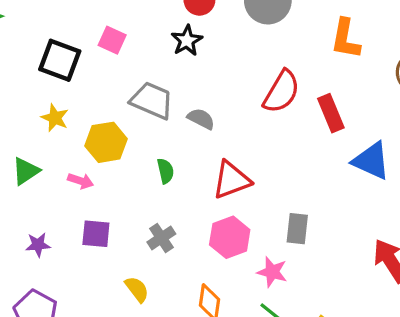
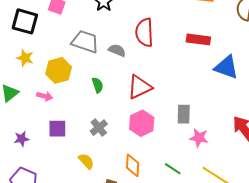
red semicircle: (281, 92) -> (144, 32), moved, turned 152
red rectangle: (331, 113) -> (198, 39), turned -55
pink star: (272, 272) -> (199, 138), moved

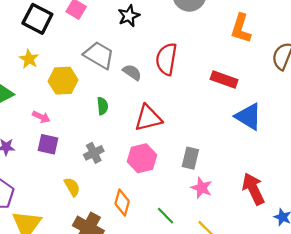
pink arrow: (45, 96) -> (41, 117), moved

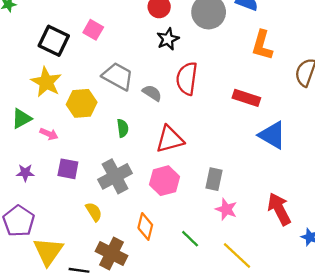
black star: (129, 16) -> (168, 39), moved
yellow star: (29, 59) -> (46, 82), size x1.5
pink arrow: (41, 117) -> (49, 134), moved
gray cross: (94, 153) -> (115, 176), size x1.6

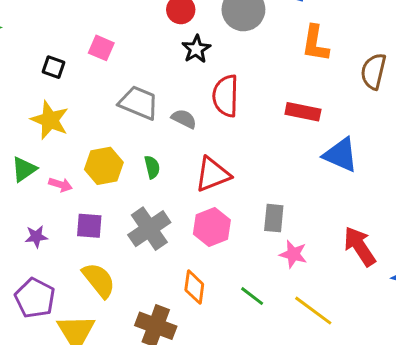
black square: (54, 41) -> (53, 67), size x0.6
yellow hexagon: (82, 103) -> (104, 166), moved
yellow semicircle: (94, 212) -> (99, 280), moved, size x1.5

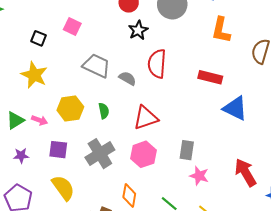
green triangle: (24, 169) -> (15, 120), moved

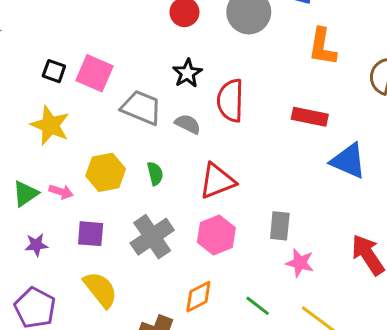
pink square: (72, 27) -> (95, 73), moved, size x1.4
black star: (138, 30) -> (187, 73), moved
orange diamond: (129, 196) -> (198, 297), turned 55

